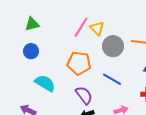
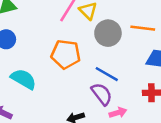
purple semicircle: (84, 95) -> (102, 94), moved

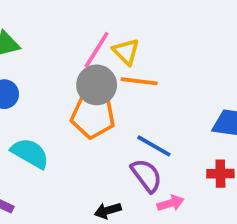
orange line: (143, 28) -> (139, 81), moved
gray circle: (108, 33) -> (97, 85), moved

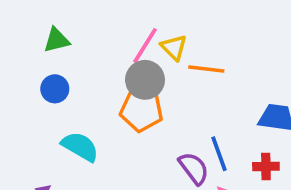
orange line: (139, 81) -> (206, 69), moved
blue line: (154, 146) -> (219, 154), moved, turned 40

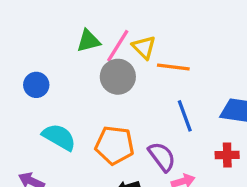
green triangle: (57, 40) -> (88, 41), moved
orange pentagon: (141, 110) -> (115, 145), moved
blue line: (219, 154) -> (185, 116), moved

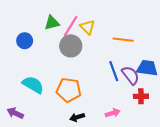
orange line: (173, 67) -> (123, 40), moved
blue circle: (36, 85) -> (25, 41), moved
purple semicircle: (162, 157) -> (130, 75), moved

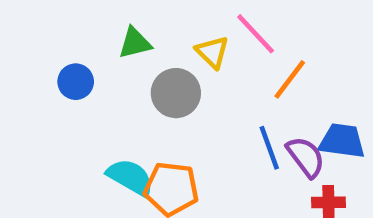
pink line: (71, 26) -> (256, 34), moved, turned -75
orange line: (123, 40) -> (290, 79), turned -60
cyan semicircle: (33, 85) -> (130, 177), moved

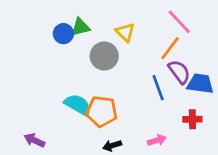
pink line: (256, 34) -> (179, 22), moved
blue circle: (76, 82) -> (63, 34), moved
purple semicircle: (306, 157) -> (179, 72), moved

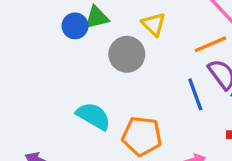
orange line: (170, 48) -> (210, 44), turned 30
orange pentagon: (102, 111) -> (142, 136), moved

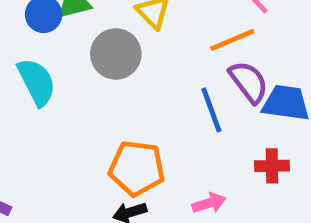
cyan semicircle: (93, 116) -> (37, 82), moved, turned 33

